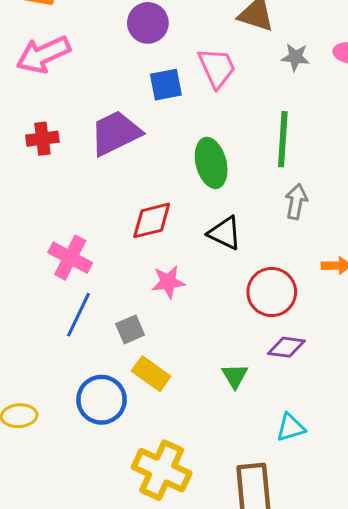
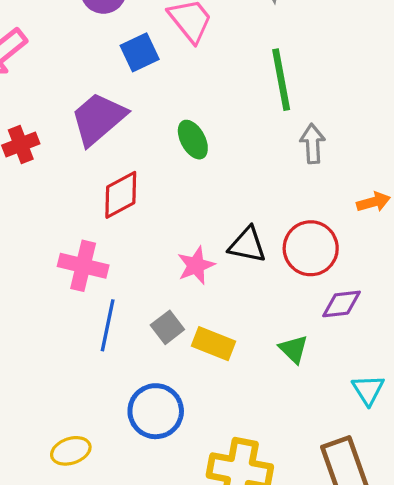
green ellipse: (211, 163) -> (193, 140), moved, size x0.7
red diamond: (152, 220) -> (121, 195), moved
black triangle: (225, 233) -> (247, 245), moved
yellow rectangle: (151, 374) -> (214, 344), moved
cyan triangle: (291, 428) -> (368, 390), turned -32

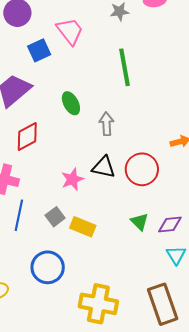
gray arrow: (313, 144) -> (107, 124), moved
purple diamond: (342, 304) -> (170, 224), moved
green triangle: (294, 349) -> (140, 222), moved

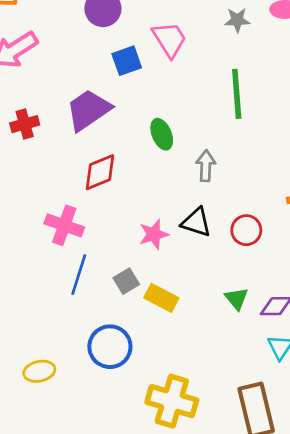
red circle: (142, 169) -> (246, 230), size x0.7

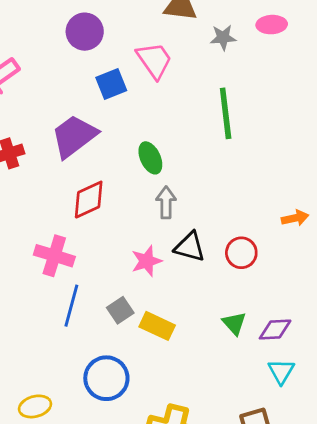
gray arrow: (206, 166) -> (166, 202), moved

